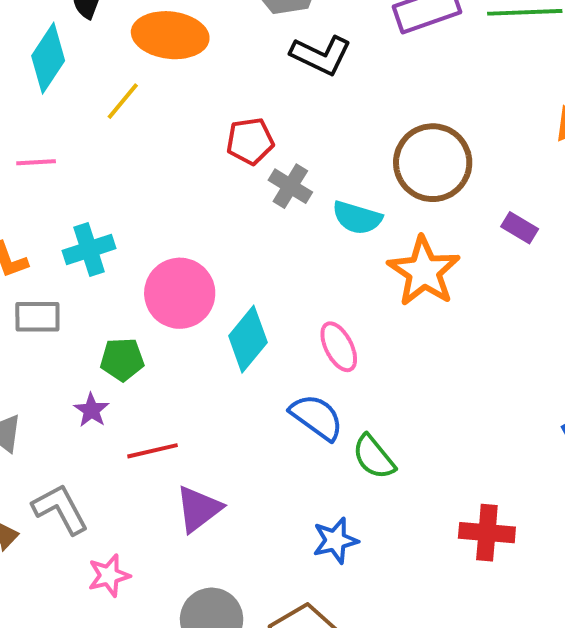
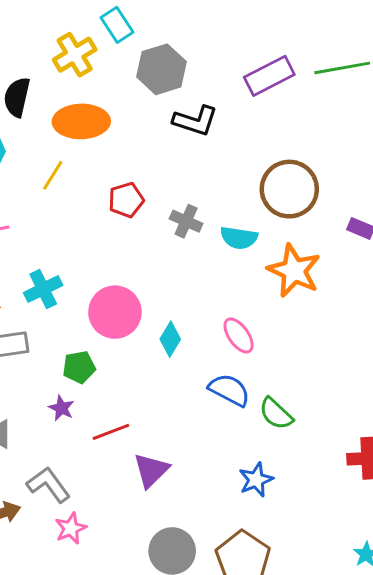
red pentagon: (250, 141) -> (126, 200), moved
cyan diamond: (248, 339) -> (170, 339), size x0.7
pink star: (109, 575) -> (71, 528), moved

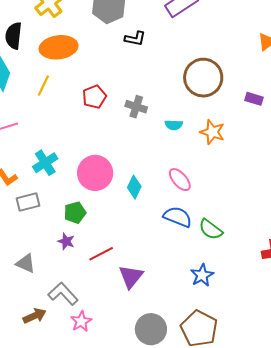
black L-shape: (195, 121) -> (135, 39), size x0.7
cyan semicircle: (239, 238) -> (174, 125), moved, size x0.7
orange star: (294, 271) -> (212, 132), size x0.7

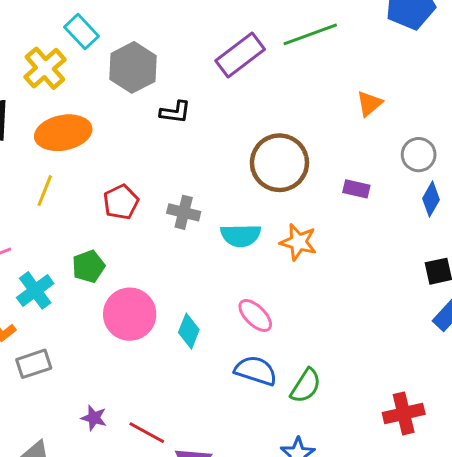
cyan semicircle: (174, 125) -> (241, 235), size x1.5
cyan cross: (45, 163) -> (35, 290), moved
green pentagon: (75, 213) -> (88, 266), moved
green semicircle: (211, 229) -> (306, 386), turned -90
red line: (101, 254) -> (147, 433), turned 60

